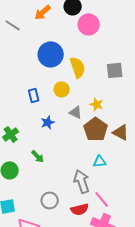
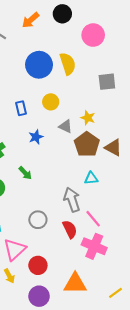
pink circle: (89, 24) -> (93, 35), moved
yellow semicircle: (78, 67) -> (68, 64), moved
red semicircle: (80, 209) -> (70, 229), turned -102

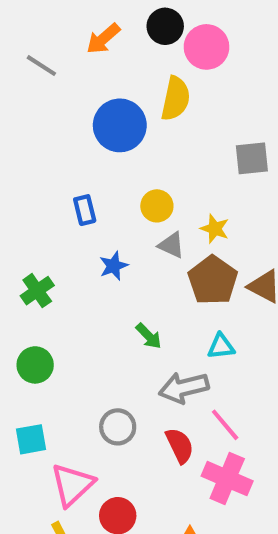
pink circle: (93, 35) -> (207, 47), moved
yellow semicircle: (68, 64) -> (176, 99), moved, turned 30
yellow circle: (51, 102) -> (157, 206), moved
green arrow: (25, 173) -> (149, 336), moved
gray arrow: (72, 200) -> (184, 388), turned -85

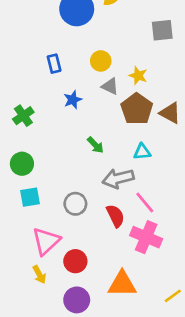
cyan square: (31, 439) -> (30, 197), moved

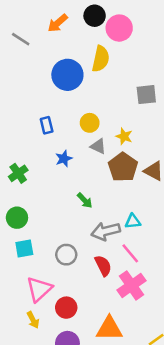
cyan triangle: (142, 152) -> (133, 221), moved
pink cross: (146, 237) -> (131, 285), turned 32

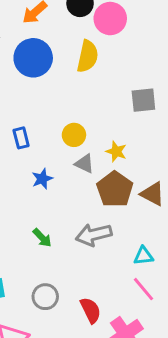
blue circle: (67, 75) -> (33, 58), moved
green arrow: (85, 200) -> (42, 238), moved
cyan triangle: (133, 221) -> (143, 256), moved
gray arrow: (106, 231) -> (94, 235), moved
pink line: (130, 253) -> (143, 289), moved

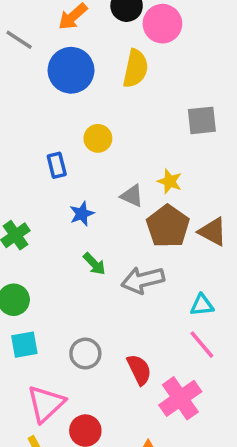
yellow circle: (74, 135) -> (98, 138), moved
green arrow: (42, 238) -> (94, 264), moved

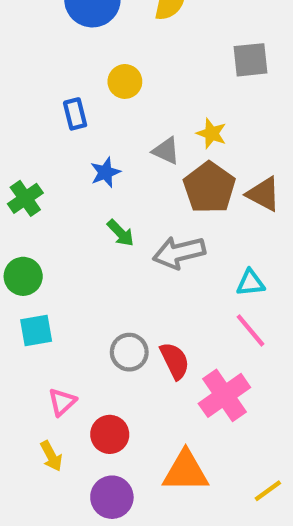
gray circle: (85, 353) -> (129, 352), moved
pink triangle: (46, 404) -> (62, 402), size x0.6

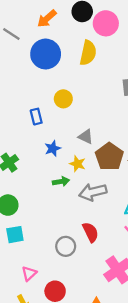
yellow star: (211, 133) -> (77, 164), moved
green arrow: (121, 233) -> (61, 181), turned -56
red semicircle: (175, 361) -> (90, 232), moved

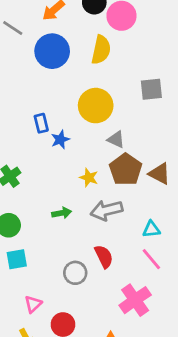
yellow circle: (63, 99) -> (96, 106), moved, size x1.6
gray triangle: (86, 137) -> (116, 140), moved
blue star: (53, 148) -> (60, 140), moved
green arrow: (61, 181) -> (62, 213), moved

